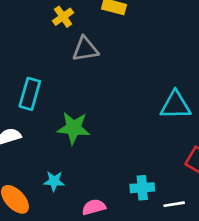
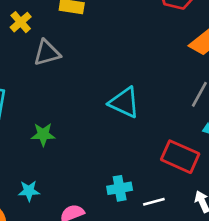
cyan triangle: (175, 105) -> (124, 102), moved, turned 32
green star: (74, 128) -> (43, 134), size x0.7

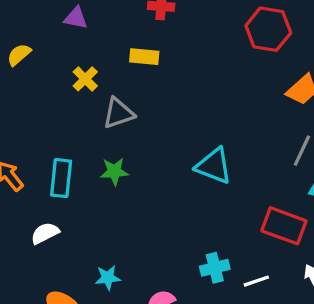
green star: (43, 134) -> (114, 171), moved

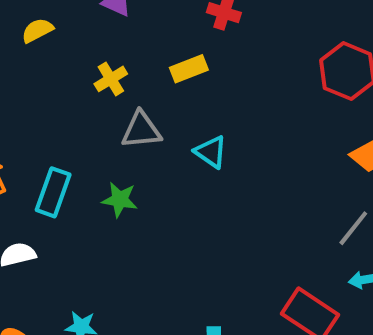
yellow rectangle: (144, 57) -> (189, 69), turned -40
cyan triangle: (214, 166) -> (211, 152), moved, size x0.7

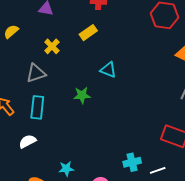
gray triangle: (141, 130) -> (36, 73), moved
green star: (120, 200) -> (82, 95), moved

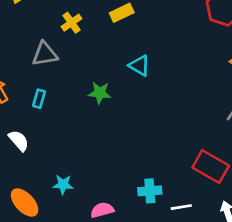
cyan rectangle: (37, 107) -> (39, 99), size x0.6
white semicircle: (28, 141) -> (19, 141), turned 66

